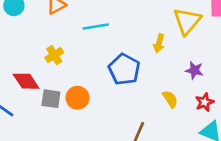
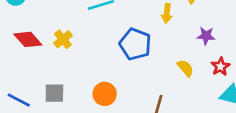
red diamond: (26, 81) -> (28, 39), moved
orange circle: (77, 98) -> (105, 94), moved
gray square: (51, 99) -> (54, 93), moved

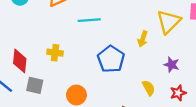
red diamond: (28, 39) -> (20, 61), moved, turned 35
yellow cross: (63, 39) -> (55, 53), moved, turned 35

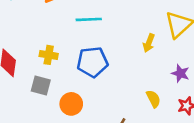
blue pentagon: (111, 59) -> (92, 62), moved, turned 30
gray square: (35, 85) -> (41, 85), moved

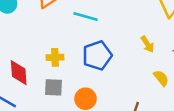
cyan line: (89, 19) -> (86, 16), turned 30
yellow arrow: (149, 43) -> (147, 44), moved, turned -42

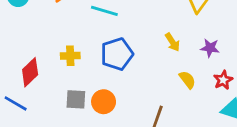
red diamond: (19, 73) -> (30, 72), turned 50
gray square: (53, 87) -> (76, 99), moved

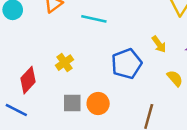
blue pentagon: (117, 54) -> (127, 64), moved
yellow cross: (70, 56) -> (65, 63), turned -30

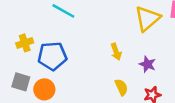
blue pentagon: (127, 64) -> (52, 56), moved

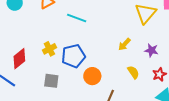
yellow arrow: (116, 52) -> (124, 44), turned 72
orange circle: (44, 89) -> (92, 76), moved

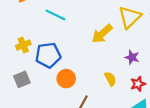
yellow arrow: (124, 44) -> (102, 34), moved, size x1.5
gray square: (51, 81) -> (22, 79), turned -35

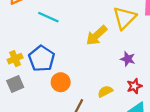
yellow cross: (23, 45) -> (15, 59), moved
blue pentagon: (48, 55) -> (42, 59), turned -30
yellow semicircle: (110, 79) -> (105, 91), moved, turned -88

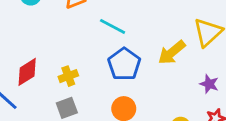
blue pentagon: (42, 59) -> (124, 64), moved

